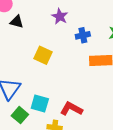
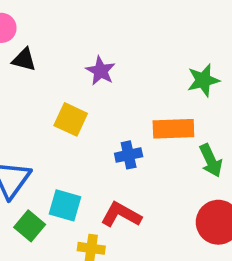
purple star: (60, 16) -> (101, 71), moved
blue cross: (83, 35) -> (129, 155), moved

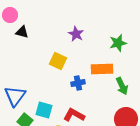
purple star: (101, 71) -> (76, 34), moved
yellow square: (71, 119) -> (58, 61), moved

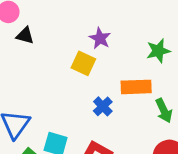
yellow square: (58, 61) -> (83, 63), moved
blue cross: (78, 83) -> (103, 106), turned -32

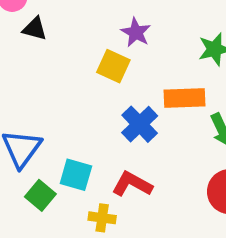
blue cross: (103, 106) -> (140, 124), size x1.4

